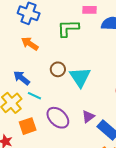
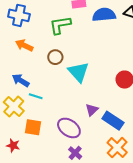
brown circle: (58, 69) -> (55, 57), moved
purple ellipse: (58, 118) -> (69, 128), moved
orange square: (28, 126) -> (33, 127), turned 36

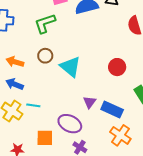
orange arrow: (24, 45) -> (15, 62), moved
cyan line: (36, 96) -> (33, 105), moved
orange square: (33, 127) -> (45, 138), moved

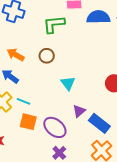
cyan triangle: (70, 67) -> (68, 83), moved, size x0.7
orange square: (45, 138) -> (28, 122), moved

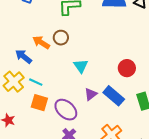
orange arrow: (16, 55) -> (41, 42), moved
blue rectangle: (99, 123) -> (114, 96), moved

